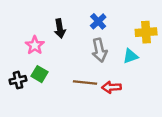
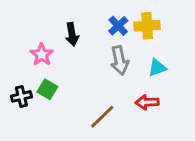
yellow cross: (146, 32) -> (147, 26), moved
brown line: (85, 82) -> (102, 117), moved, turned -50
red arrow: (111, 87) -> (147, 102), moved

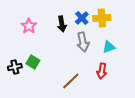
black arrow: (72, 34) -> (62, 24), moved
pink star: (42, 55) -> (29, 26), moved
red arrow: (147, 102) -> (102, 71), turned -77

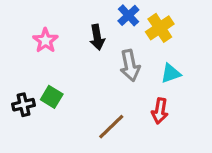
blue cross: (82, 18) -> (128, 15), moved
yellow cross: (102, 18) -> (160, 28), turned -30

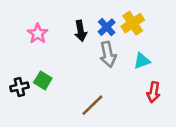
blue cross: (128, 15) -> (107, 27), moved
red arrow: (160, 111) -> (154, 92), moved

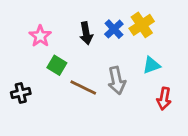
gray arrow: (108, 54) -> (117, 81), moved
green square: (43, 80) -> (57, 65), moved
brown line: (92, 105) -> (83, 87), moved, turned 70

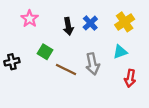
yellow cross: (142, 25) -> (125, 22), moved
pink star: (40, 36) -> (30, 19), moved
black cross: (21, 93) -> (12, 62), moved

